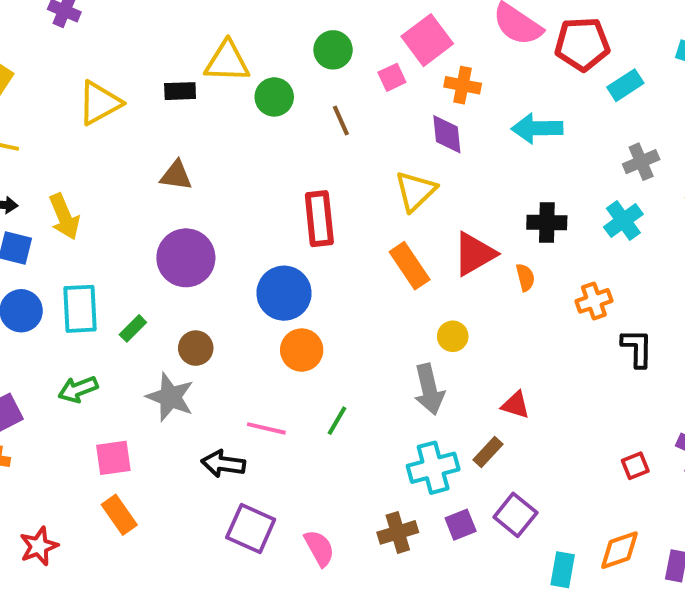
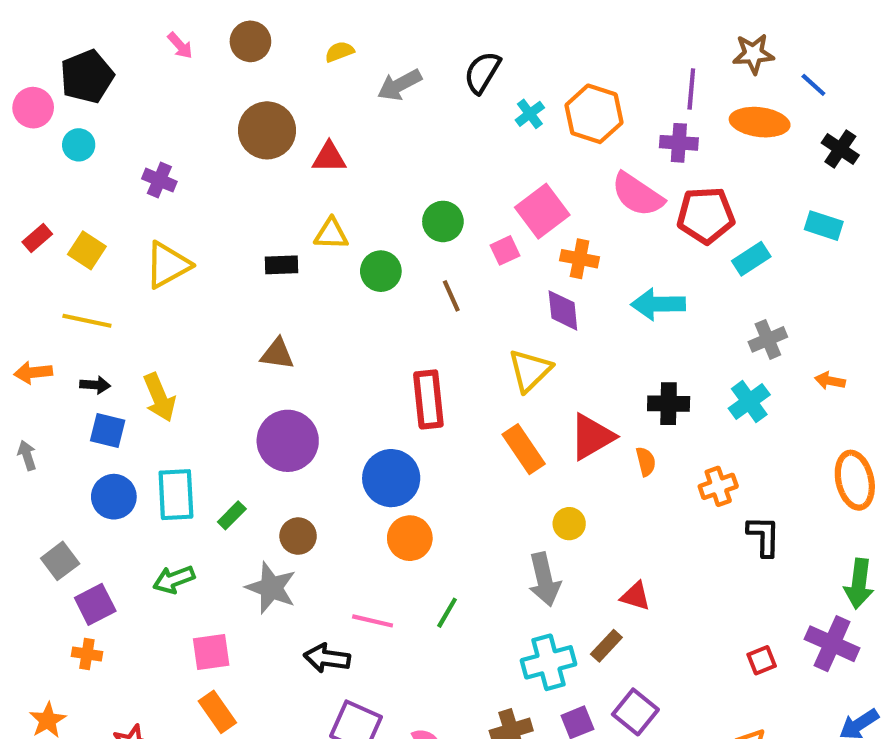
yellow triangle: (227, 62) -> (331, 234), size x0.7
yellow triangle: (100, 103) -> (168, 265), moved

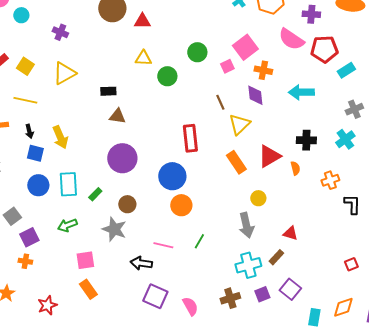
black rectangle: (281, 265) -> (108, 91), moved
brown line: (451, 296) -> (220, 102), moved
black arrow: (95, 385) -> (29, 131), turned 72

